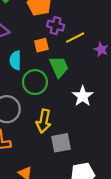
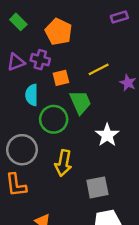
purple cross: (56, 26) -> (40, 60), moved
gray square: (61, 143) -> (97, 187), moved

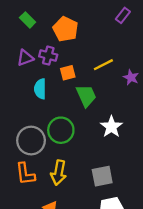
purple rectangle: (119, 17) -> (123, 15), turned -35
green circle: (54, 119) -> (61, 130), moved
yellow arrow: (63, 163) -> (59, 173), moved

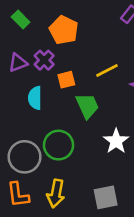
purple cross: (48, 56) -> (44, 60), turned 30

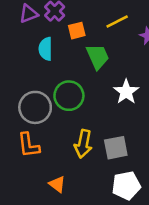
yellow arrow: (56, 193) -> (83, 144), moved

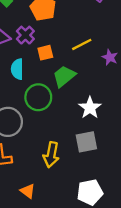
green trapezoid: (98, 57) -> (64, 76), turned -105
green circle: (69, 96) -> (38, 97), moved
gray square: (116, 148) -> (86, 142), moved

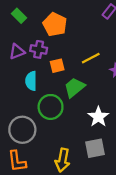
purple cross: (25, 35) -> (39, 49), turned -35

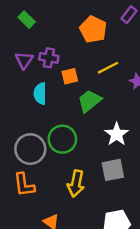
orange pentagon: (55, 24) -> (93, 29), moved
purple triangle: (17, 52) -> (24, 60), turned -35
green circle: (51, 107) -> (62, 139), moved

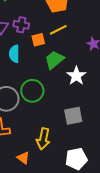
yellow line: (108, 68) -> (58, 30), moved
white star: (117, 134) -> (76, 76), moved
yellow arrow: (76, 184) -> (43, 139), moved

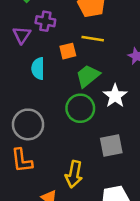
purple cross: (21, 25) -> (45, 21), moved
yellow line: (58, 30) -> (93, 39), turned 36
green circle: (32, 91) -> (80, 108), moved

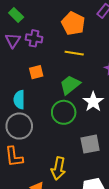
purple triangle: (22, 35) -> (13, 40), moved
orange square: (68, 51) -> (36, 72), moved
cyan semicircle: (38, 68) -> (19, 100), moved

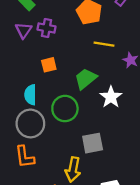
yellow line: (74, 53) -> (104, 44), moved
green circle: (64, 112) -> (65, 109), moved
gray square: (90, 144) -> (93, 143), moved

